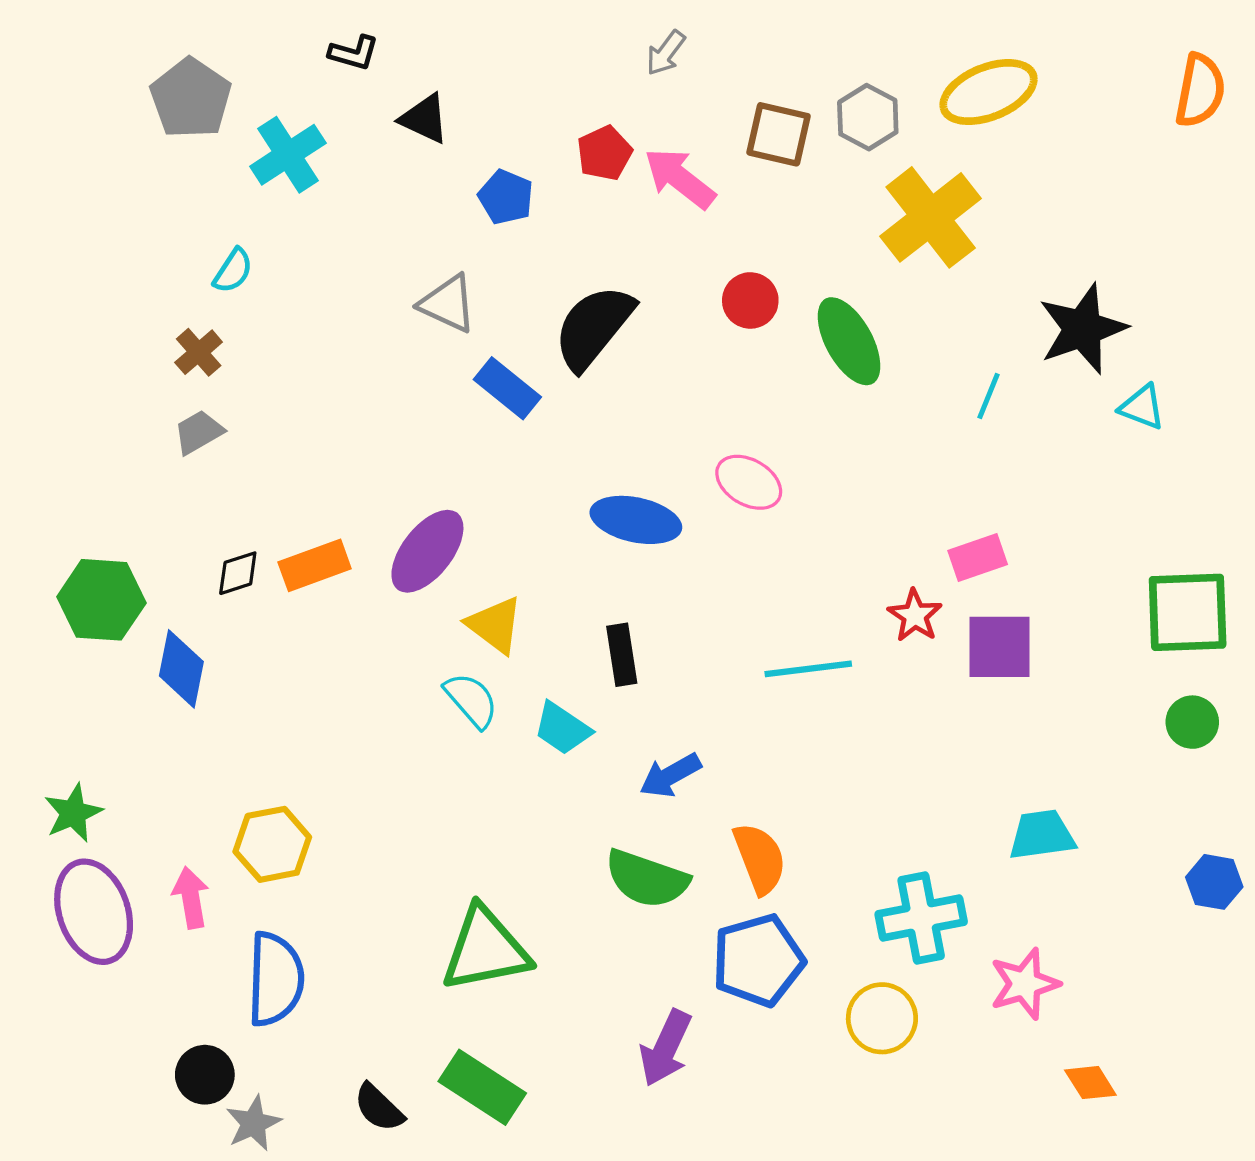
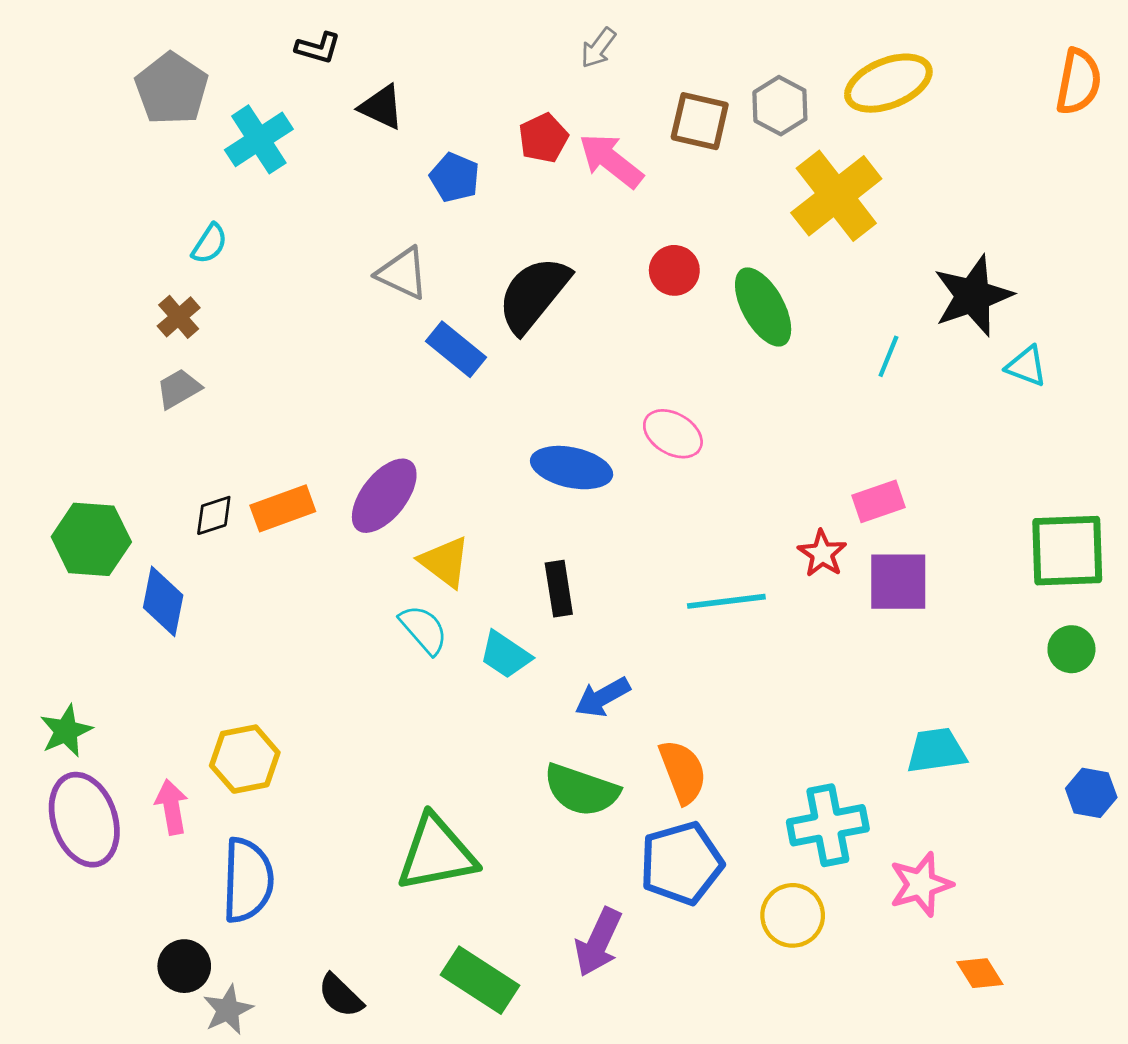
green rectangle: (482, 1087) -> (480, 980), moved

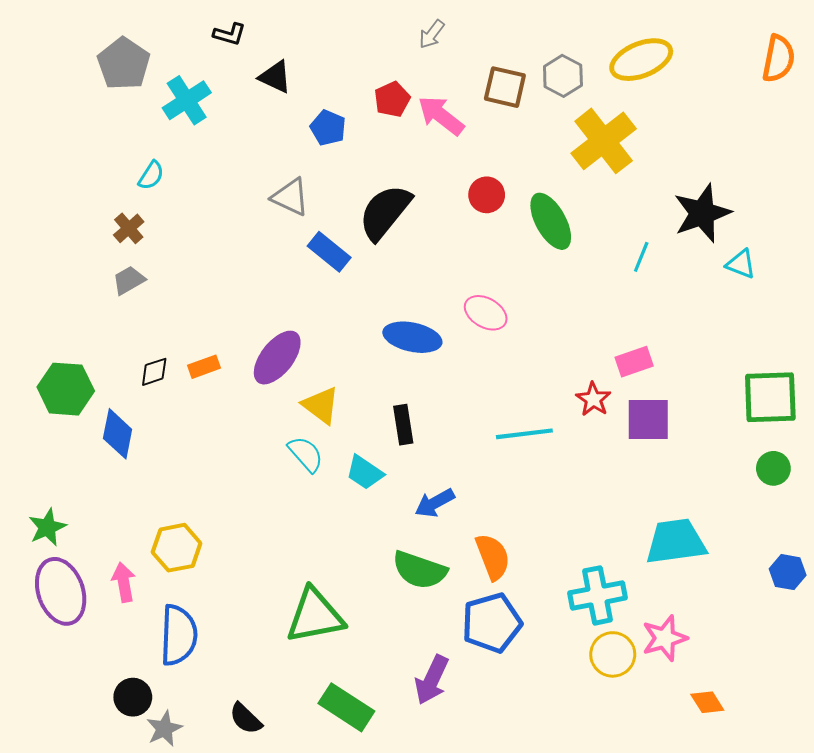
orange rectangle: (283, 508) -> (204, 367), size x0.7
cyan trapezoid: (936, 751) -> (676, 542), size x1.4
yellow circle: (793, 915) -> (613, 654), moved

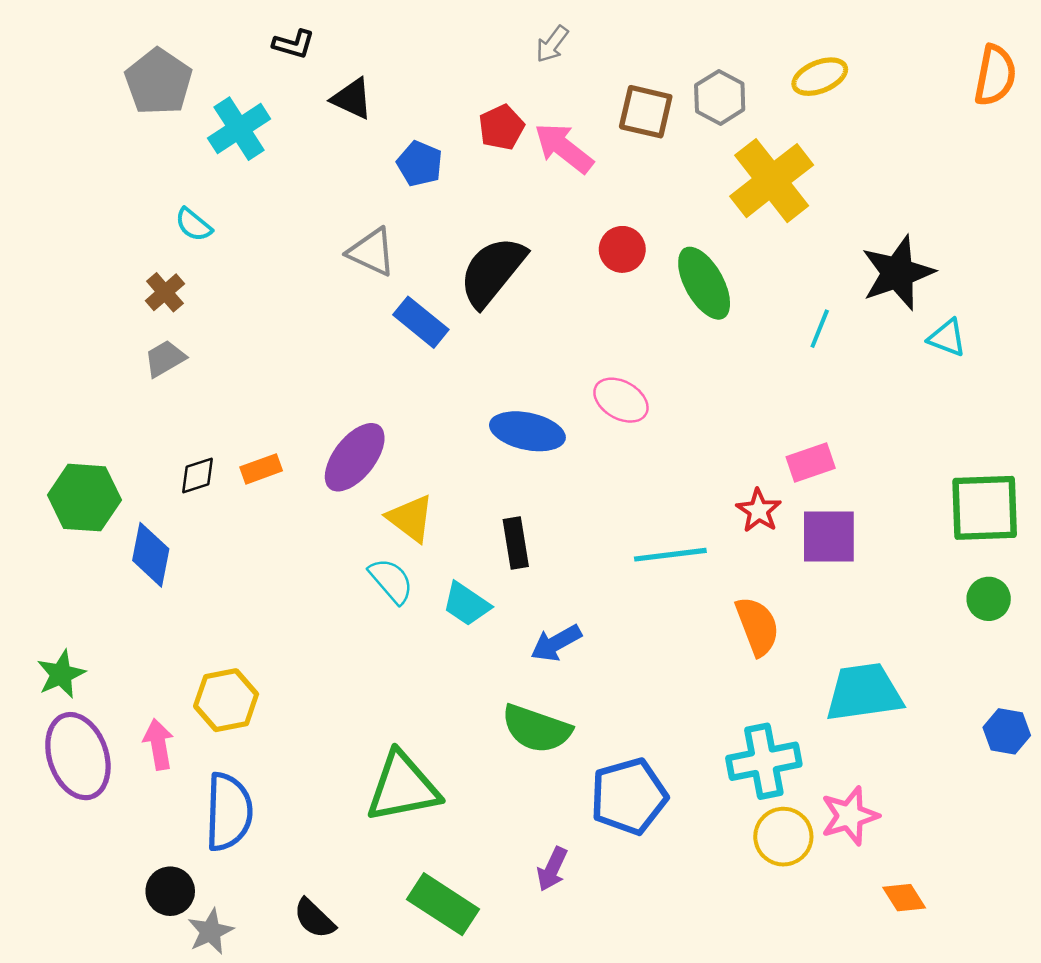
yellow ellipse: (641, 60) -> (820, 77), size x0.7
cyan semicircle: (151, 176) -> (194, 225), turned 96
orange semicircle: (493, 557) -> (757, 626), moved
purple arrow: (432, 680) -> (552, 869), size x0.7

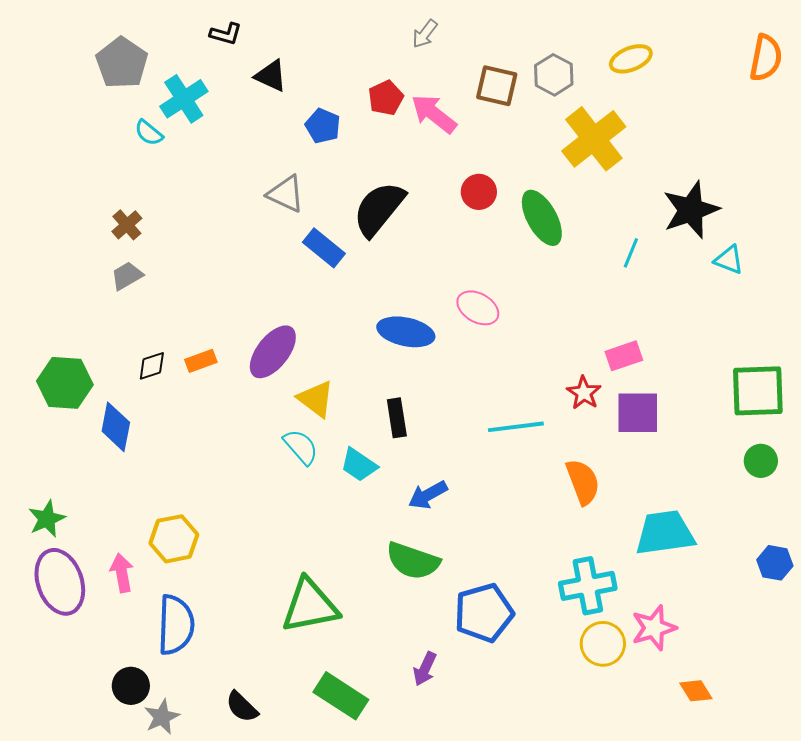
cyan semicircle: (194, 225) -> (149, 133), moved

